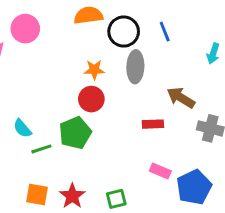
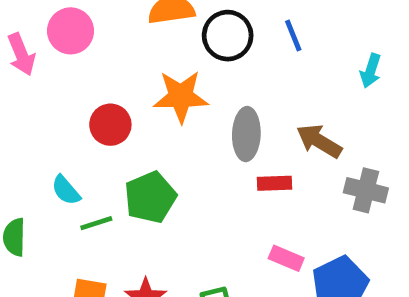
gray ellipse: (135, 67) -> (246, 134), moved
orange star: (94, 70) -> (181, 97), size x1.6
red circle: (91, 99) -> (110, 125), moved

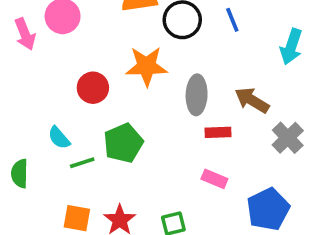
cyan arrow: (371, 71) -> (291, 47), size x1.4
gray cross: (366, 190) -> (288, 138), turned 32
pink rectangle: (286, 258) -> (214, 179), moved

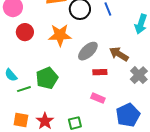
red circle: (93, 88) -> (25, 32), moved
gray ellipse: (197, 95) -> (88, 51), turned 45

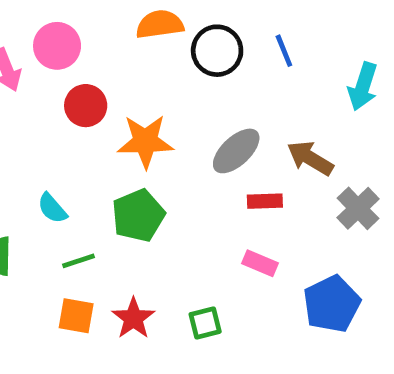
orange star: (60, 35) -> (145, 141), moved
green line: (24, 89) -> (79, 261), moved

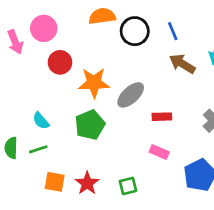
gray ellipse: (236, 151) -> (131, 95), moved
brown arrow: (310, 158) -> (182, 64), moved
green line: (79, 261) -> (38, 149), moved

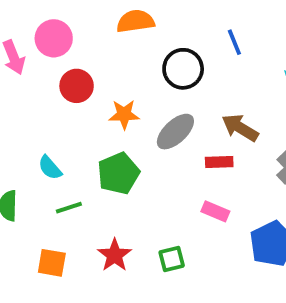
black circle: (135, 31) -> (183, 69), moved
brown arrow: (182, 64) -> (240, 128), moved
orange star: (94, 83) -> (124, 114), size x0.7
green line: (38, 149) -> (69, 208), moved
orange square: (55, 182) -> (52, 263), moved

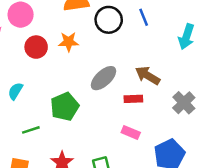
black circle: (183, 69) -> (109, 20), moved
orange star: (124, 114) -> (68, 42), moved
cyan semicircle: (50, 168) -> (15, 91), moved, turned 72

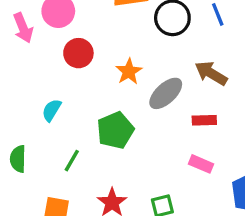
orange star: (68, 42) -> (129, 72), moved, turned -30
brown arrow: (148, 76) -> (211, 73), moved
green line: (31, 130) -> (72, 161), turned -42

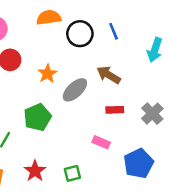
red rectangle: (204, 120) -> (115, 110), moved

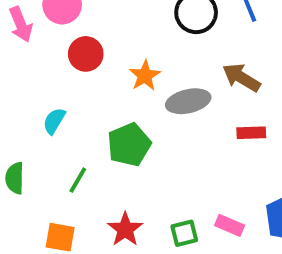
gray ellipse: (75, 90) -> (188, 101), turned 30
pink rectangle: (101, 142) -> (230, 225), moved

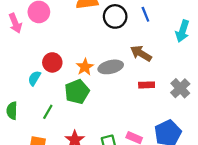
red circle: (86, 54) -> (52, 62), moved
orange star: (145, 76) -> (85, 67), moved

